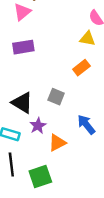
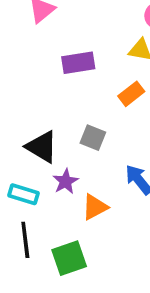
purple rectangle: (23, 47) -> (78, 63), moved

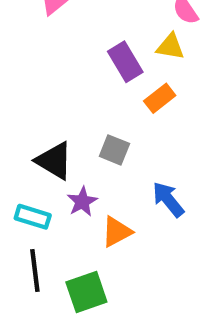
purple rectangle: (78, 63) -> (125, 62), moved, turned 68

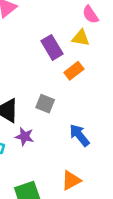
purple star: (82, 202) -> (25, 137), turned -30
orange triangle: (117, 232) -> (71, 180), moved

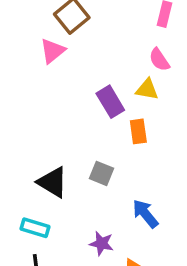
orange rectangle: (74, 71) -> (138, 131), turned -60
purple star: (25, 137) -> (102, 243), moved

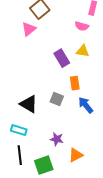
pink semicircle: (159, 60) -> (82, 26), moved, turned -40
orange rectangle: (138, 131) -> (75, 83), moved
blue arrow: (145, 214) -> (86, 105), moved

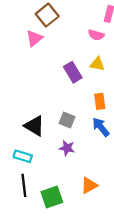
orange rectangle: (75, 83) -> (100, 101), moved
purple star: (57, 139) -> (67, 148), moved

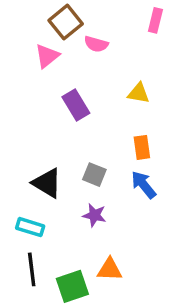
pink semicircle: (96, 35) -> (96, 44), moved
purple rectangle: (73, 72) -> (76, 105), moved
orange triangle: (89, 185) -> (110, 269), moved, turned 30

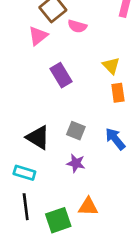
yellow triangle: (138, 93) -> (111, 66), turned 36
orange rectangle: (142, 147) -> (118, 93), moved

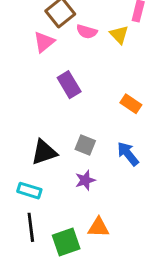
yellow triangle: (111, 66) -> (119, 35), moved
orange rectangle: (118, 93) -> (131, 104), turned -48
black triangle: (38, 137) -> (44, 152), turned -50
purple star: (76, 163) -> (85, 180), turned -30

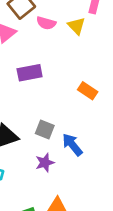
purple rectangle: (69, 85) -> (30, 73), turned -70
blue arrow: (128, 154) -> (72, 145), moved

